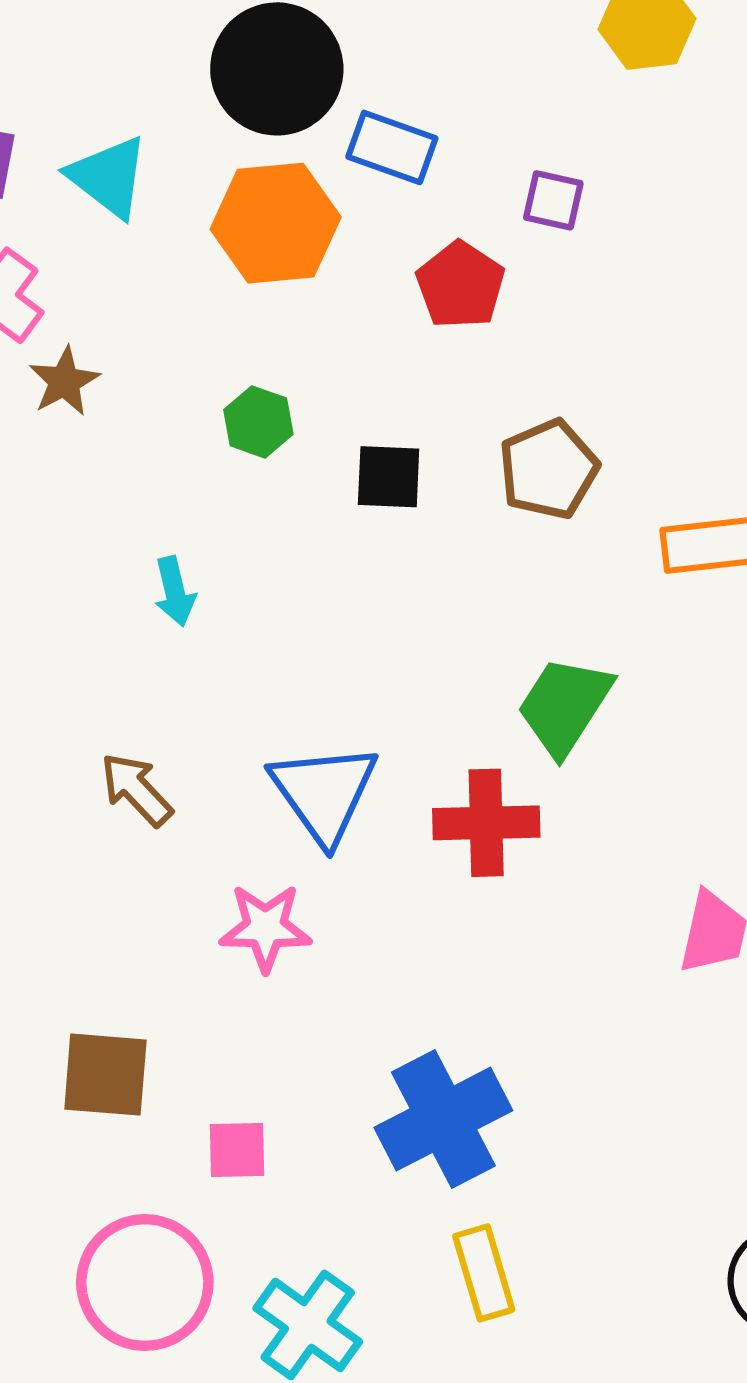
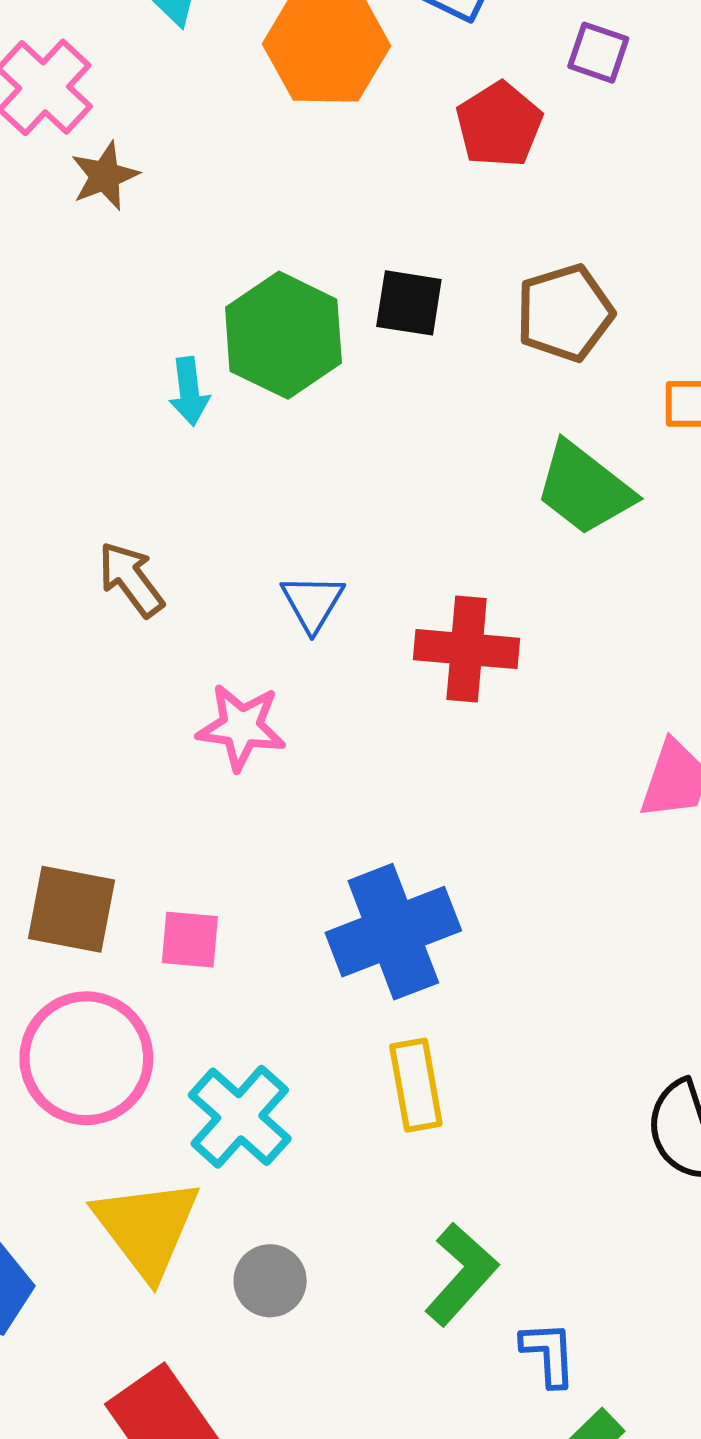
green hexagon: (258, 422) -> (283, 335), moved, size x1.8
green trapezoid: (565, 706) -> (584, 488), moved, turned -91
blue triangle: (324, 793) -> (312, 603), size x0.6
brown square: (105, 1075) -> (72, 909), moved

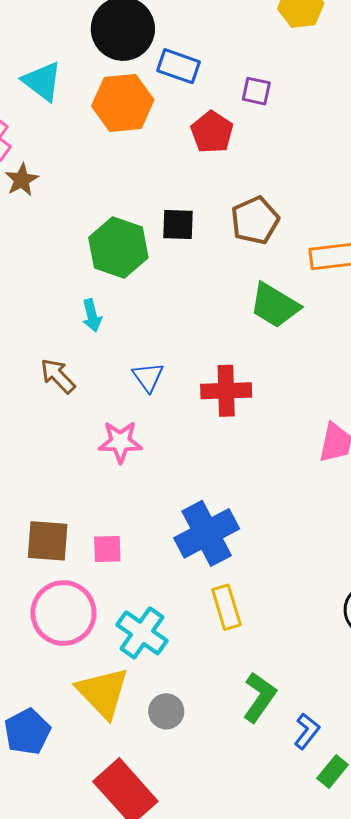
cyan arrow: (189, 391) -> (92, 315), moved
blue L-shape: (549, 1354) -> (307, 731), turned 48

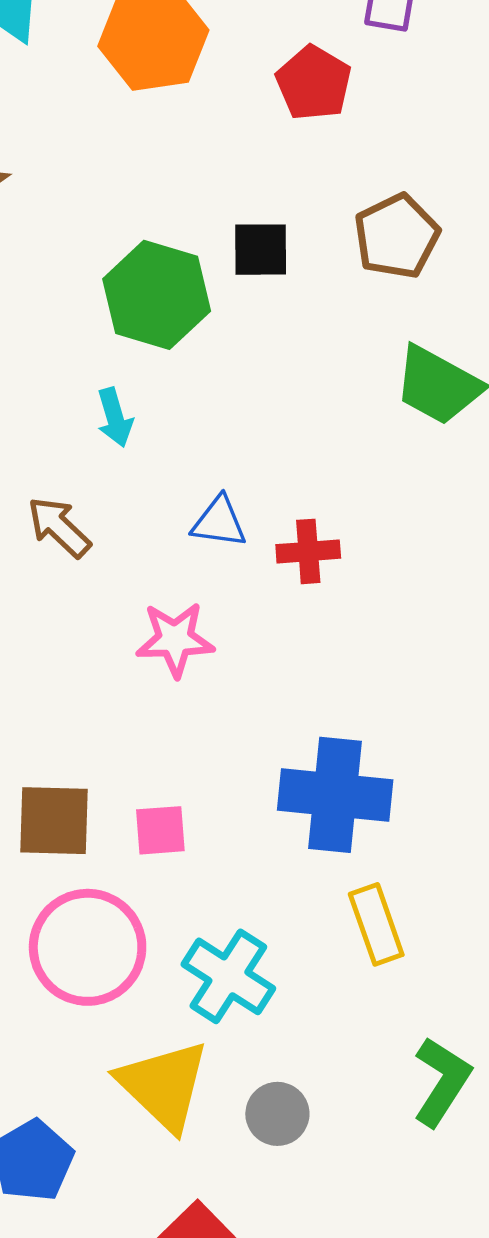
blue triangle: (148, 377) -> (219, 522), turned -44
red cross: (226, 391) -> (308, 551), moved, size x0.7
blue cross: (207, 533) -> (335, 795), turned 36

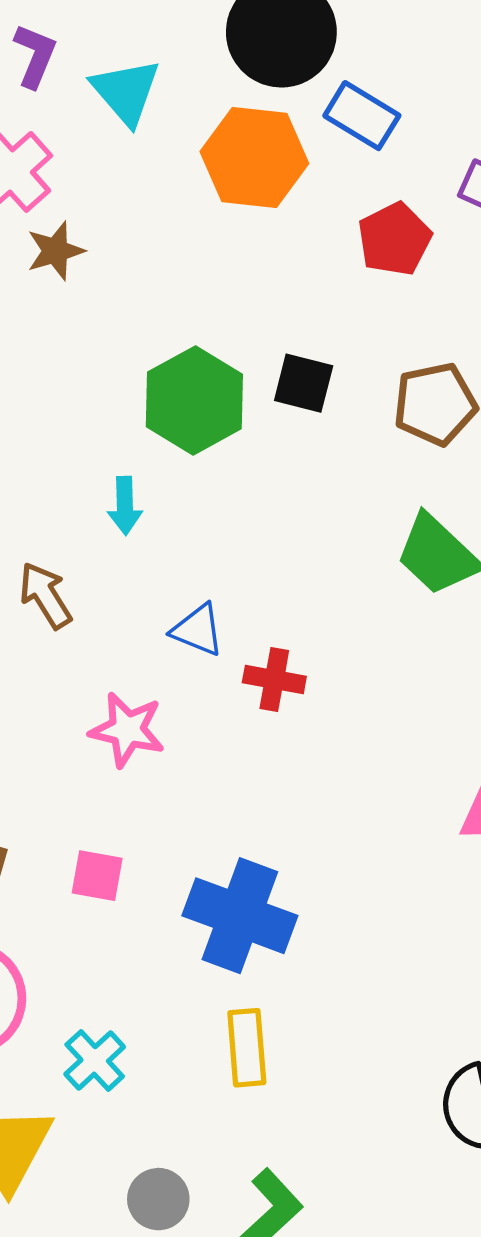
pink square: (160, 830) -> (97, 876), moved
cyan cross: (228, 976) -> (95, 1060), size x0.7
gray circle: (277, 1114) -> (158, 1199), moved

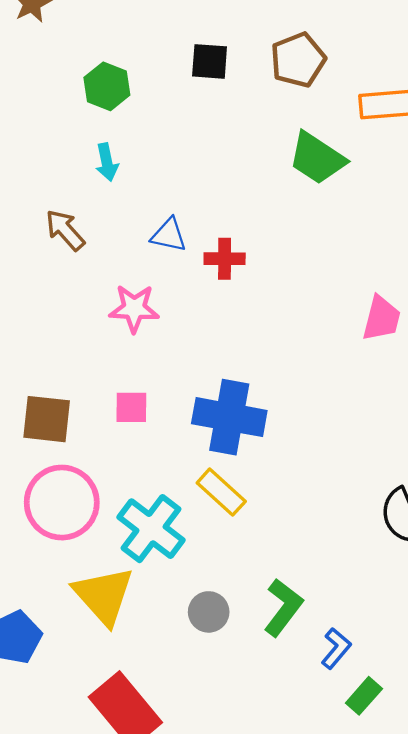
green hexagon: (194, 400) -> (107, 86), moved, size x0.7
yellow rectangle: (247, 1048) -> (221, 492), moved, turned -33
cyan cross: (95, 1060) -> (151, 529), size x1.6

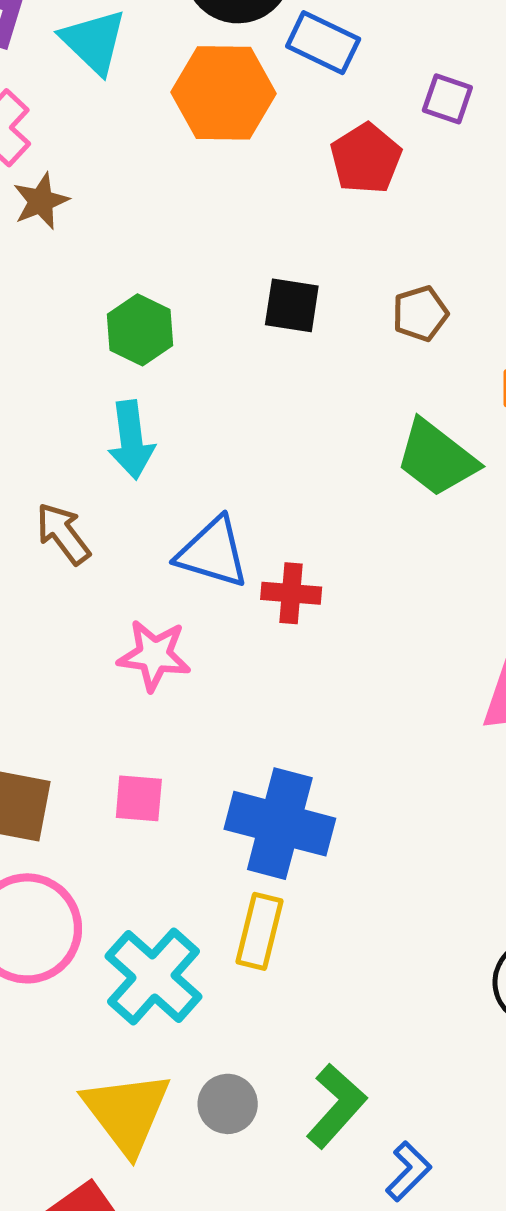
brown pentagon: (298, 60) -> (420, 313), size x0.7
cyan arrow: (107, 162) -> (131, 440), size x1.4
blue triangle: (169, 235) -> (213, 553), size x1.4
yellow rectangle: (221, 492) -> (259, 931), turned 57
yellow triangle: (104, 596) -> (127, 1112), moved

